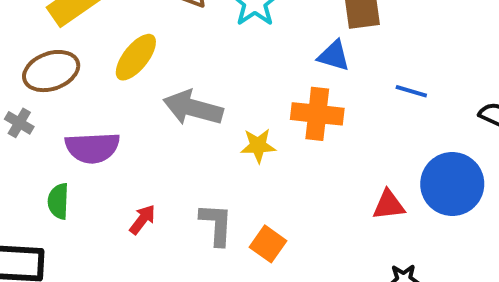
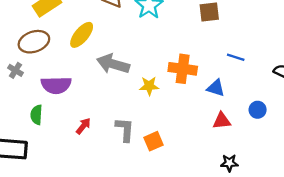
blue triangle: (334, 56) -> (216, 88), moved
blue circle: (452, 184) -> (258, 110), size x0.5
orange square: (268, 244) -> (154, 141), turned 30

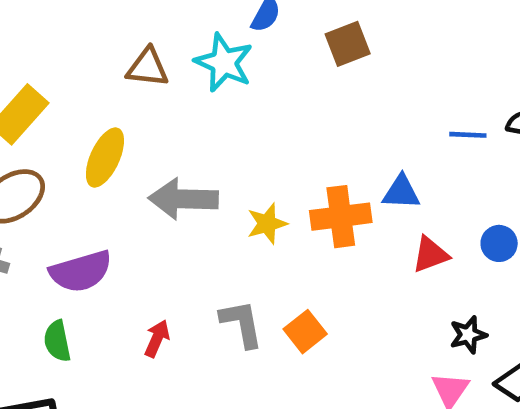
blue line: (236, 57) -> (468, 135), moved
orange cross: (183, 69) -> (341, 217), moved
blue circle: (258, 110) -> (499, 243), moved

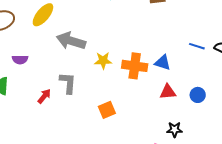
purple semicircle: (81, 271) -> (20, 60), size x0.6
gray L-shape: (242, 324) -> (68, 83), moved

